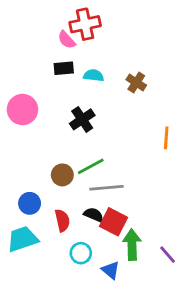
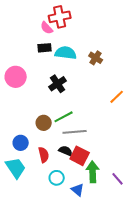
cyan semicircle: (94, 75) -> (66, 53), size x1.5
orange line: (166, 138) -> (117, 97), turned 42
cyan trapezoid: (22, 239) -> (16, 168), turned 75

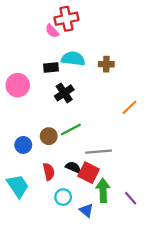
black rectangle: (45, 48) -> (51, 67), moved
brown cross: (96, 58) -> (106, 64), turned -32
gray line: (75, 132) -> (99, 152), moved
blue circle: (21, 143) -> (23, 145), moved

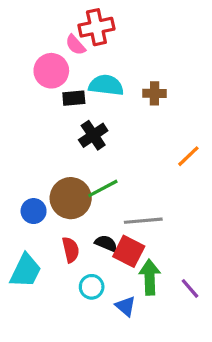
pink circle: (18, 85) -> (51, 71), moved
brown circle: (49, 136) -> (71, 198), size x1.6
cyan trapezoid: (18, 186) -> (25, 271), turned 60

